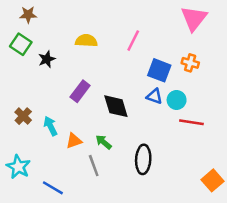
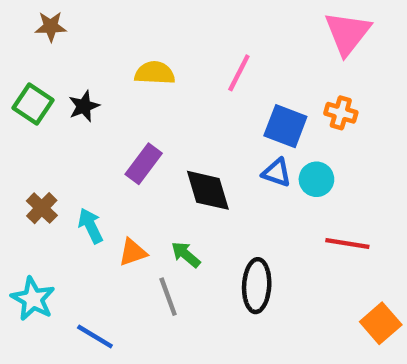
green square: (21, 44) -> (33, 104), moved
red line: (191, 122) -> (347, 244), moved

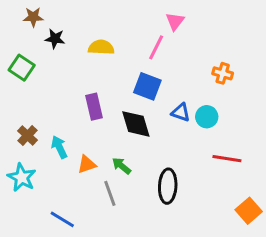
pink triangle: (347, 33) -> (175, 21), moved, size x0.6
black star: (84, 106) -> (55, 39), moved, turned 30
blue square: (285, 126) -> (147, 86), moved
purple rectangle: (144, 164) -> (94, 107), turned -50
cyan star: (33, 299) -> (22, 177), moved

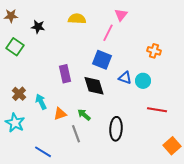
brown star: (33, 17) -> (11, 16), moved
yellow semicircle: (101, 47) -> (77, 19), moved

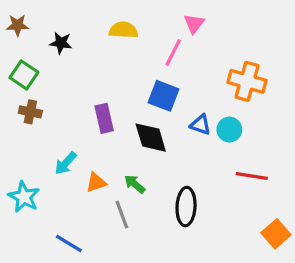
orange cross: (154, 51) -> (247, 81), size x1.6
brown cross: (19, 94) -> (30, 112), moved, turned -32
cyan arrow: (41, 102) -> (66, 163), turned -112

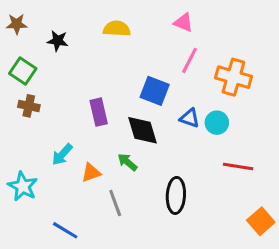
pink triangle: (194, 24) -> (183, 23), turned -45
pink line: (173, 52) -> (190, 60), moved
green arrow: (135, 184) -> (127, 162), moved

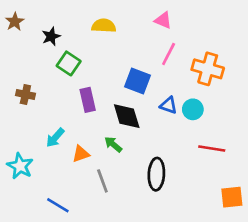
brown star: (17, 24) -> (15, 22), turned -30
black star: (58, 41) -> (51, 36), turned -30
green square: (23, 71) -> (69, 63), moved
orange square: (261, 221) -> (232, 197), turned 35

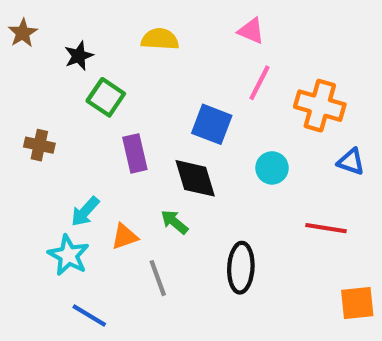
blue triangle: (169, 105) -> (351, 162), moved
cyan circle: (193, 109) -> (272, 168), moved
cyan star: (20, 166) -> (68, 255), moved

